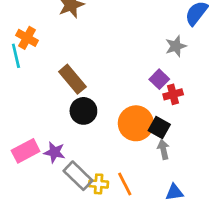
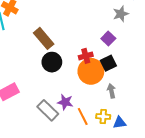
red cross: (173, 94) -> (86, 56), moved
black square: (159, 127) -> (108, 63), moved, turned 35
purple star: (55, 152) -> (65, 102), moved
yellow cross: (99, 184) -> (103, 116), moved

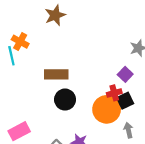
brown rectangle: (44, 38) -> (56, 74), turned -50
red cross: (86, 56) -> (114, 93), moved

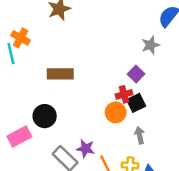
black circle: (65, 100) -> (45, 116), moved
orange circle: (107, 109) -> (116, 112), size x0.7

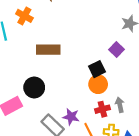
orange cross: (21, 38) -> (24, 16), moved
red cross: (124, 94) -> (102, 109), moved
black square: (136, 103) -> (97, 69), moved

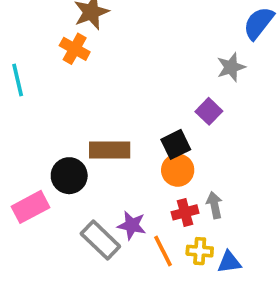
orange cross: (24, 16) -> (75, 49), moved
brown rectangle: (48, 50) -> (110, 150), moved

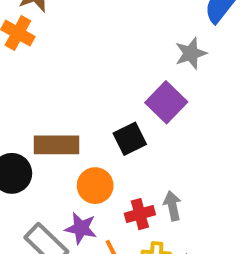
purple square: (209, 111) -> (166, 102), size x1.4
orange circle: (178, 170) -> (95, 186), moved

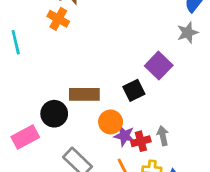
gray star: (191, 53) -> (188, 33), moved
purple star: (81, 228) -> (124, 136), moved

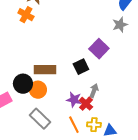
orange circle: (111, 122) -> (38, 90), moved
gray arrow: (163, 136) -> (94, 91), moved, turned 32
red cross: (141, 141) -> (86, 104), turned -32

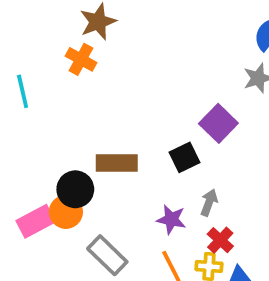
orange circle: (38, 90) -> (66, 212), moved
red cross: (86, 104) -> (220, 240), moved

